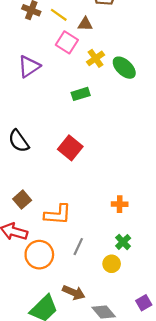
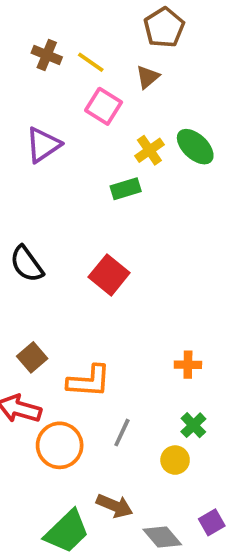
brown triangle: (85, 24) -> (148, 77), moved, turned -42
yellow cross: (96, 58) -> (149, 150), moved
purple square: (144, 303) -> (212, 522), moved

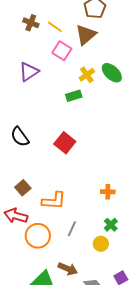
brown triangle: (148, 77) -> (86, 35), size x1.6

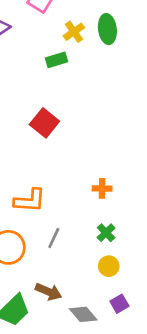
green ellipse: (112, 73) -> (107, 29), turned 40
yellow circle: (101, 244) -> (109, 266), moved

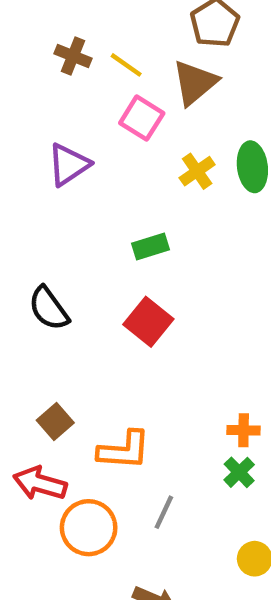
green rectangle: (56, 60) -> (151, 246), moved
green cross: (106, 233) -> (239, 472), moved

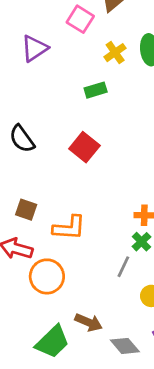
green rectangle: (151, 246) -> (96, 90), moved
brown square: (55, 421) -> (26, 210), turned -30
gray line: (164, 512) -> (123, 267), moved

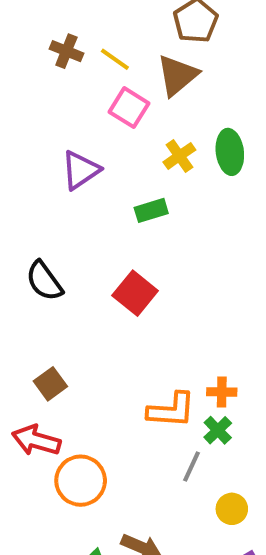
purple triangle: (34, 48) -> (81, 170), moved
brown square: (26, 210) -> (50, 384), turned 35
orange L-shape: (69, 228) -> (171, 410), moved

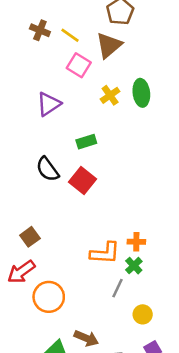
green rectangle: (151, 210) -> (86, 142), moved
black semicircle: (44, 281) -> (47, 169), moved
red arrow: (36, 440) -> (21, 272), turned -52

